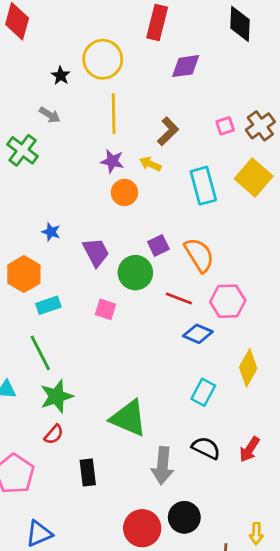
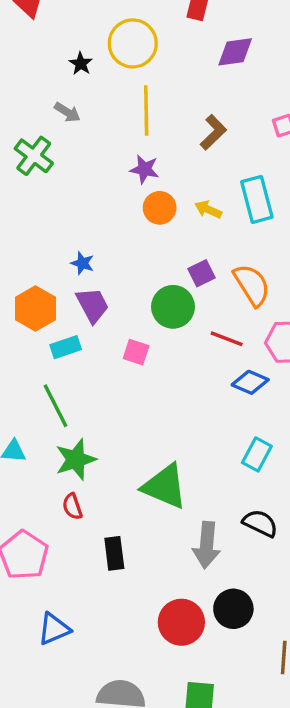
yellow arrow: (150, 164) -> (208, 210), moved
blue star: (51, 232) -> (82, 263), moved
purple trapezoid: (96, 252) -> (92, 305), moved
red semicircle: (54, 434) -> (72, 506), turned 120

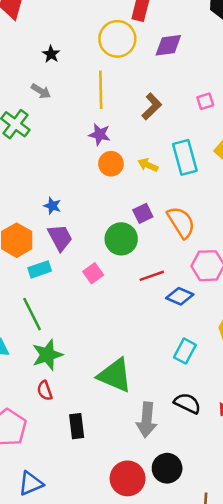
yellow circle: (133, 43) -> (117, 39), moved
red line: (227, 339) -> (152, 276), moved, turned -40
pink square: (136, 352) -> (93, 273), turned 36

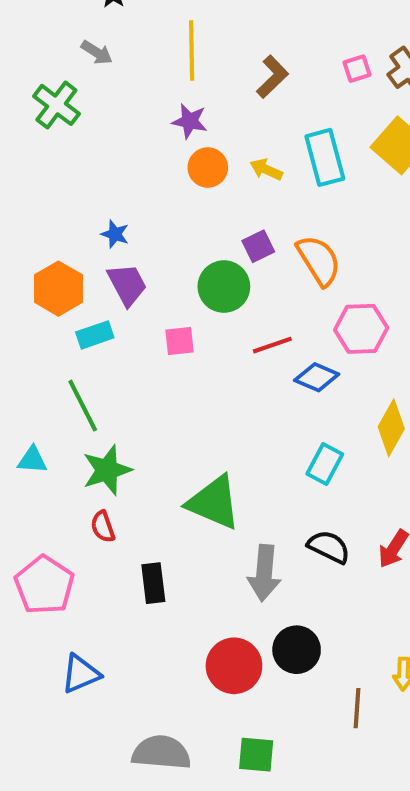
pink square: (93, 273) -> (180, 341), turned 30

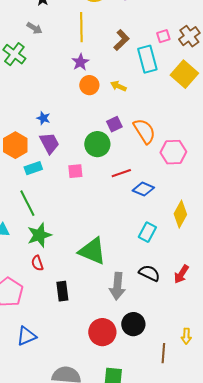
purple star: (190, 121) -> (80, 62), turned 30
cyan rectangle: (325, 157) -> (147, 59), moved
pink hexagon: (361, 329) -> (173, 152), moved

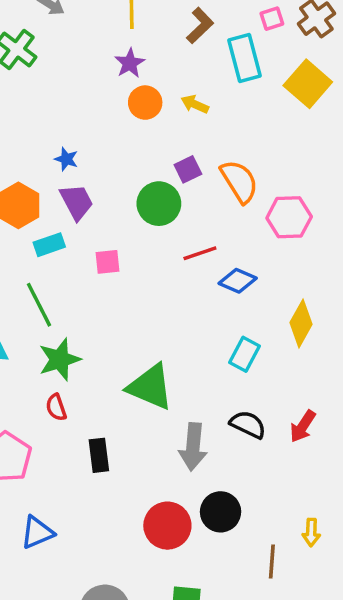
pink square: (75, 171) -> (107, 262), moved

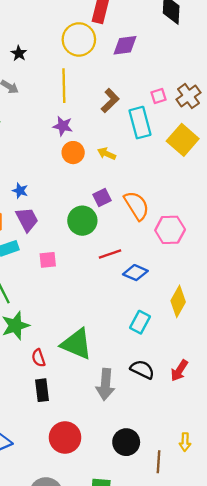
purple star: (130, 63) -> (63, 126), turned -30
red semicircle: (56, 407) -> (39, 358), moved
black circle: (221, 512) -> (126, 442), moved
red circle: (167, 526) -> (65, 438), moved

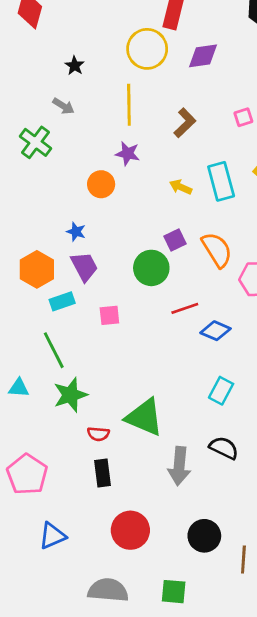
cyan rectangle: (140, 123) -> (221, 181), moved
orange circle: (73, 153) -> (101, 184), moved
red semicircle: (39, 358) -> (98, 434), turned -66

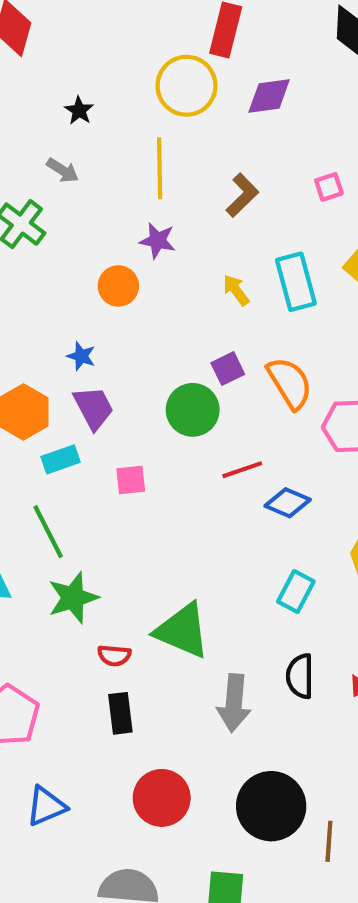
yellow arrow: (181, 187) -> (236, 290), turned 30
black semicircle: (224, 448) -> (300, 676), turned -116
black circle: (204, 536) -> (271, 806), size x1.4

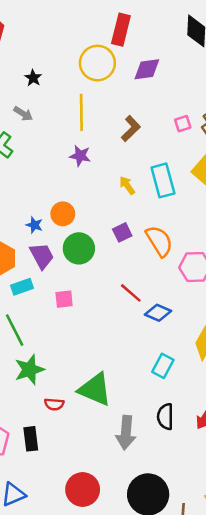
orange circle: (118, 286) -> (63, 214), moved
green circle: (193, 410) -> (79, 248), moved
red line: (242, 470) -> (131, 293), turned 60
black rectangle: (120, 713) -> (31, 439), moved

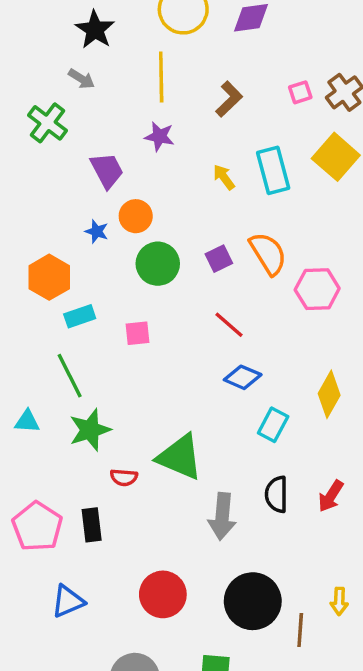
black star: (33, 78) -> (95, 30), size x1.6
purple square: (122, 232) -> (219, 259), moved
purple trapezoid: (42, 256) -> (107, 170), moved
blue diamond: (158, 313) -> (243, 377), moved

